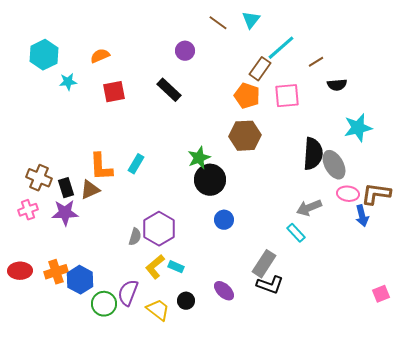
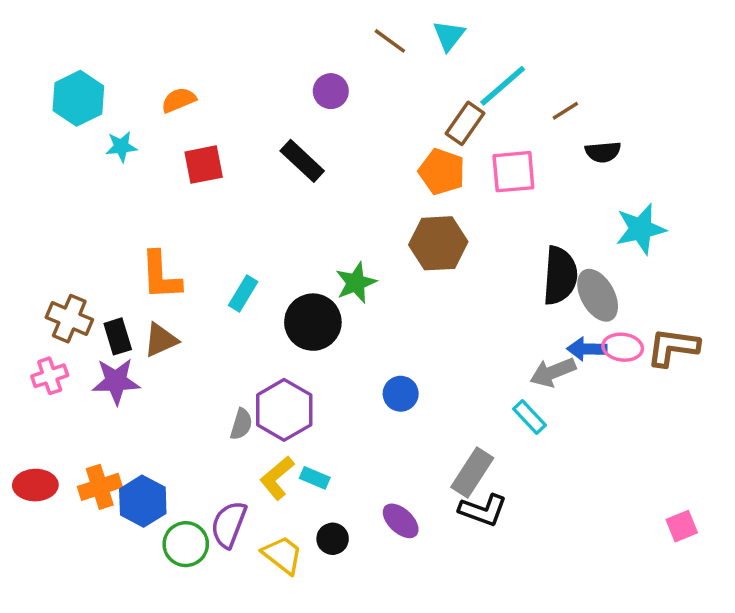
orange L-shape: (101, 167) -> (161, 276), moved
black circle: (210, 180) -> (313, 322), moved
blue arrow: (362, 216) -> (587, 349), moved, turned 105

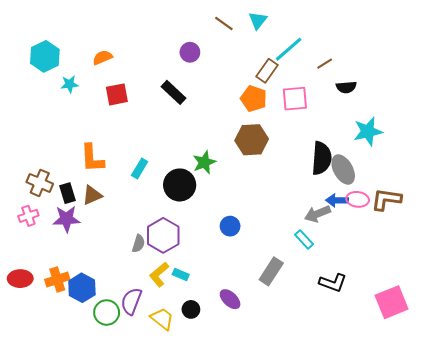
black L-shape: (483, 510) -> (333, 283), moved
pink square: (682, 526) -> (392, 302), size x1.8

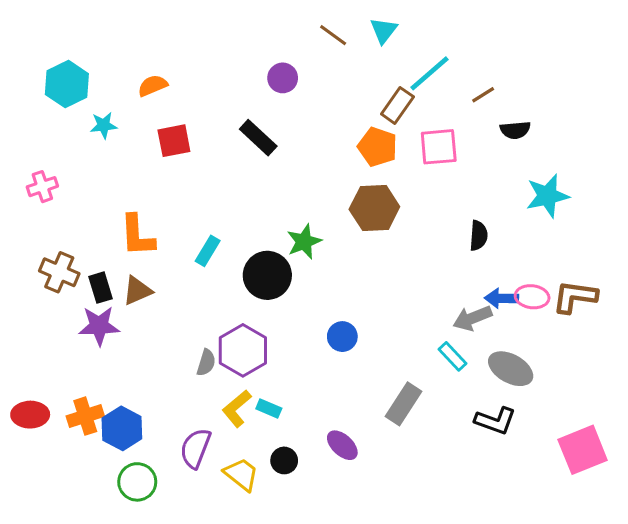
black semicircle: (322, 158) -> (478, 236), size x0.6
gray ellipse: (343, 170) -> (511, 369), moved, turned -32
pink cross: (28, 216) -> (42, 187), moved
green circle: (107, 313) -> (137, 482), moved

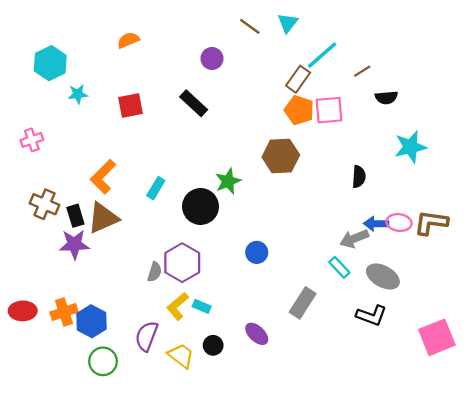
orange semicircle: (153, 86) -> (128, 40), moved
orange pentagon: (378, 147) -> (299, 110), moved
orange L-shape: (137, 236) -> (103, 177), turned 48
brown triangle: (137, 291) -> (103, 218), size x1.4

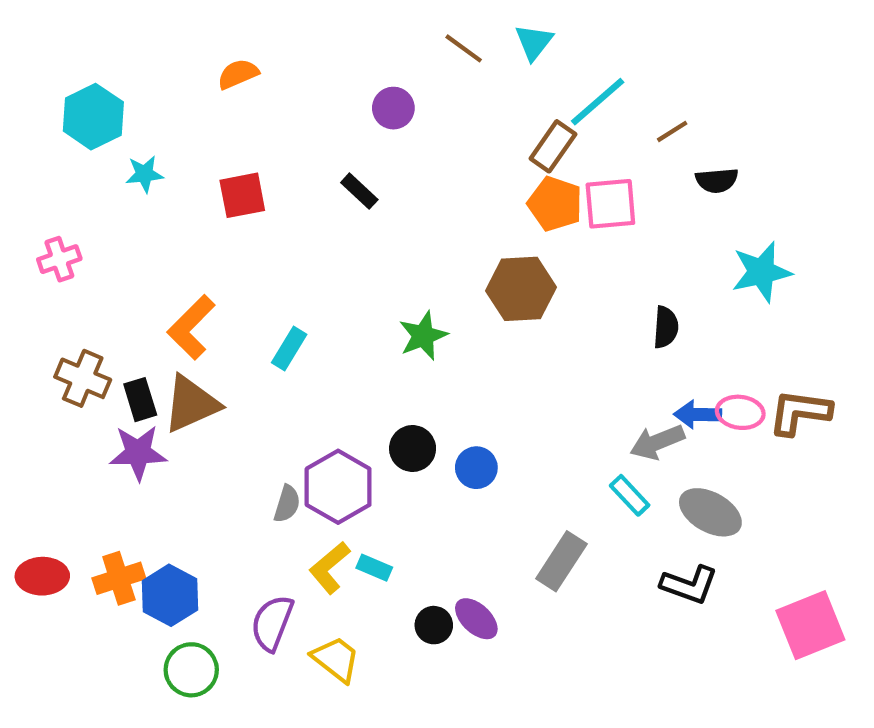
black rectangle: (194, 103) -> (359, 191), size x0.7
black circle: (201, 206) -> (413, 448), moved, size x0.7
black circle: (213, 345) -> (434, 625), moved

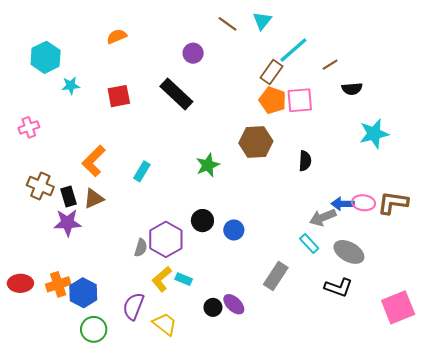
black rectangle: (359, 191) -> (176, 94), size x1.8
black semicircle: (666, 327) -> (305, 161), moved
brown triangle: (191, 404) -> (94, 199), size x0.7

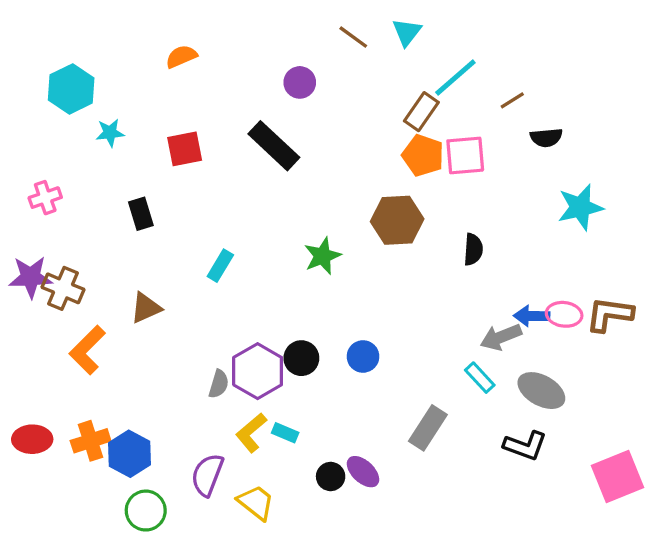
orange L-shape: (94, 161) -> (87, 350), moved
black rectangle: (69, 196) -> (141, 214), moved
black circle: (202, 221) -> (301, 358), moved
purple star: (68, 223) -> (31, 277), moved

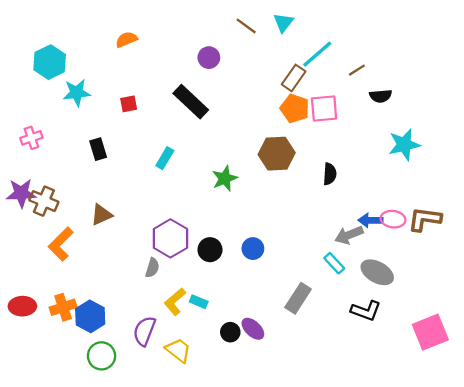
cyan star: (110, 133) -> (77, 93), size x1.4
red square: (185, 149) -> (129, 104), size x0.7
cyan rectangle: (220, 266) -> (165, 158), moved
purple hexagon: (258, 371) -> (170, 238), moved

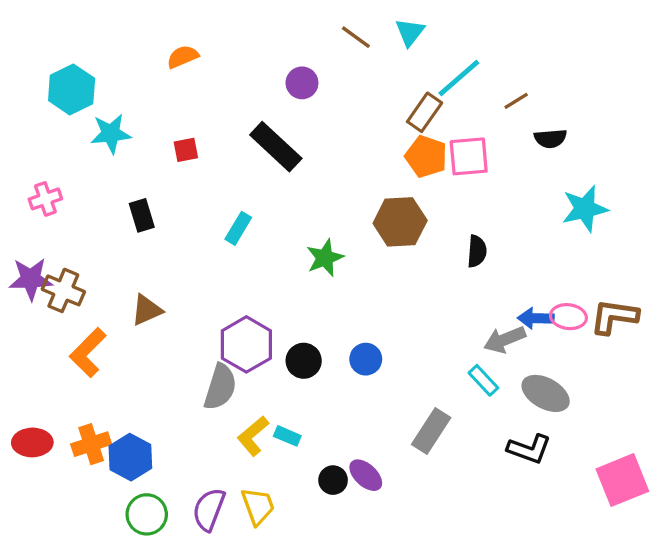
gray semicircle: (152, 268) -> (220, 387), size x1.6
purple semicircle: (144, 331) -> (209, 509), moved
yellow trapezoid: (178, 350) -> (258, 506), turned 32

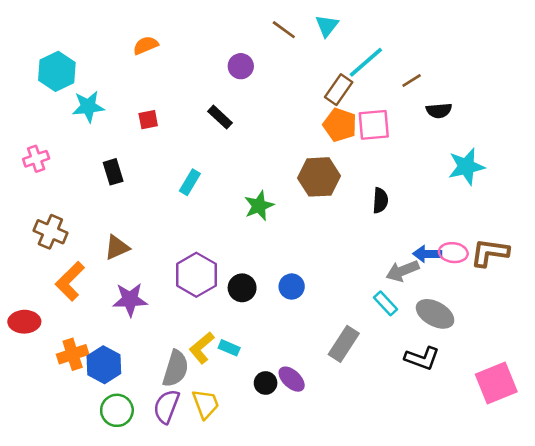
black rectangle: (276, 147) -> (220, 117), size x0.6
purple star: (31, 279) -> (130, 300), moved
gray semicircle: (220, 387) -> (176, 369), moved
red ellipse: (32, 442) -> (24, 322), moved

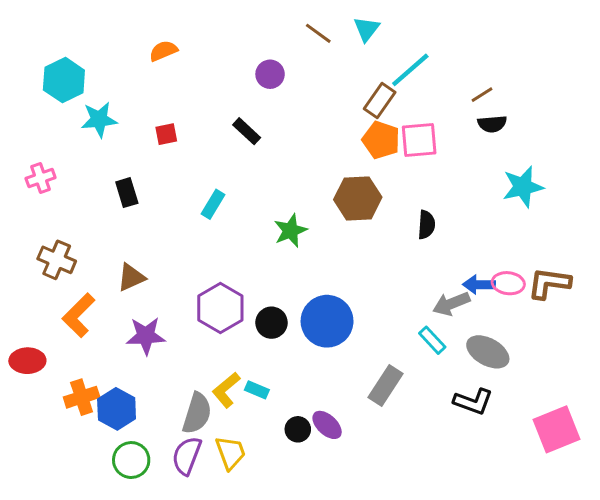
brown line: (412, 81) -> (482, 95), moved
blue circle: (292, 287) -> (327, 321), size x1.8

